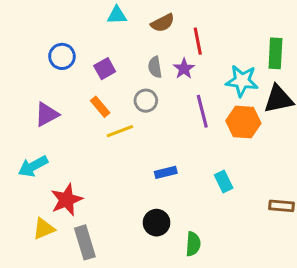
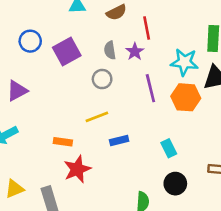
purple square: (105, 69) -> (67, 52), size x1.5
orange rectangle: (100, 107) -> (63, 142), moved, turned -42
yellow line: (120, 131) -> (97, 117), moved
red star: (67, 200) -> (77, 169), moved
black circle: (157, 223) -> (175, 184), moved

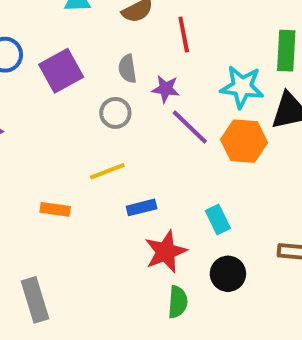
purple star: (135, 52) -> (166, 89), moved, turned -30
purple line: (150, 88) -> (190, 127), turned -32
red star: (77, 169) -> (166, 252), moved

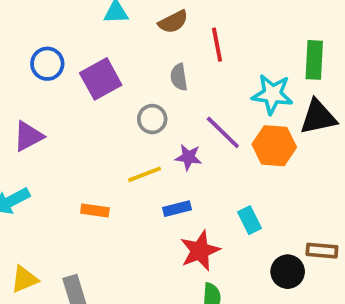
gray semicircle: (127, 69) -> (179, 77), moved
purple star: (166, 89) -> (188, 157), moved
black circle: (228, 274) -> (288, 272), moved

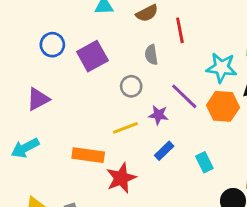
blue rectangle: (177, 209) -> (164, 151), moved, turned -30
orange rectangle: (95, 211) -> (88, 155), size x1.5
red star: (200, 251) -> (121, 178), moved

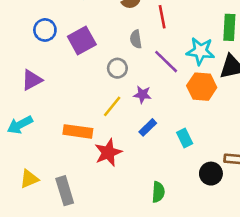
purple line: (184, 96) -> (166, 62), moved
yellow line: (125, 128) -> (112, 106), turned -30

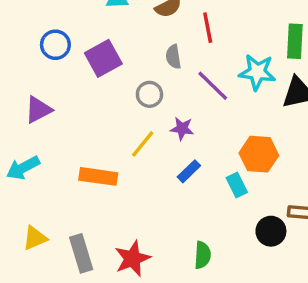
orange hexagon: (202, 87) -> (259, 154), moved
red star: (108, 152) -> (132, 259), moved

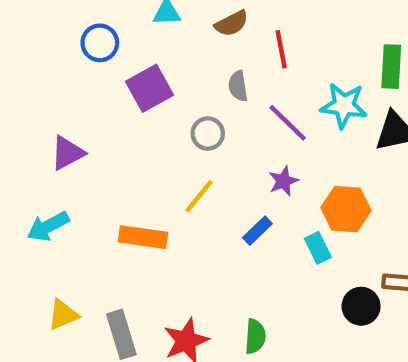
blue circle: (55, 45) -> (100, 43), moved
purple star: (182, 129) -> (283, 181), moved, turned -30
green semicircle: (203, 255) -> (255, 336), moved

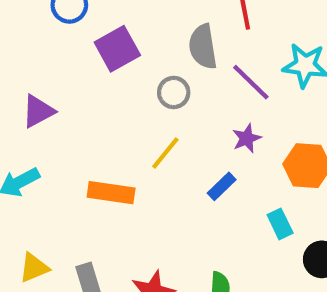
gray semicircle: (238, 86) -> (203, 47), size x1.5
cyan rectangle: (318, 248) -> (280, 224), moved

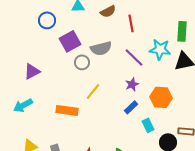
gray semicircle: (203, 47) -> (101, 48), moved, turned -95
gray circle: (174, 92) -> (82, 62), moved
blue rectangle: (222, 186) -> (131, 107), moved

